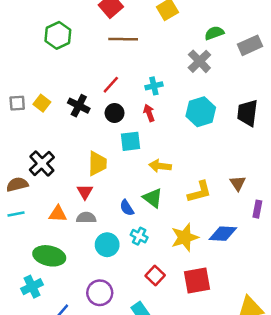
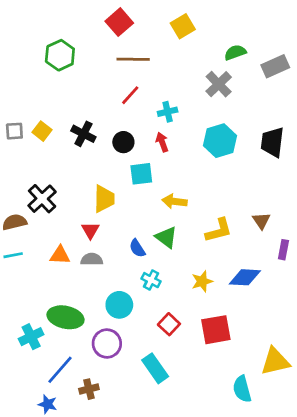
red line: (111, 85) -> (130, 95), moved
yellow star: (185, 237) -> (202, 281), size x0.7
cyan circle: (107, 245) -> (119, 305), moved
green ellipse: (49, 256) -> (65, 317), moved

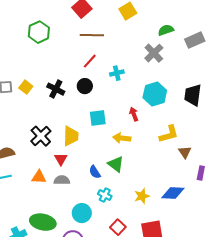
black circle: (123, 142) -> (85, 86), moved
red arrow: (162, 142) -> (134, 114), moved
black cross: (42, 199) -> (41, 136), moved
yellow L-shape: (219, 230) -> (169, 134), moved

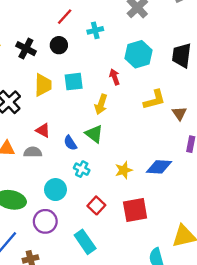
yellow trapezoid: (71, 136) -> (43, 85), moved
yellow arrow: (122, 138) -> (101, 104), turned -78
brown triangle: (185, 152) -> (179, 113), moved
red triangle: (61, 159) -> (43, 130), moved, turned -32

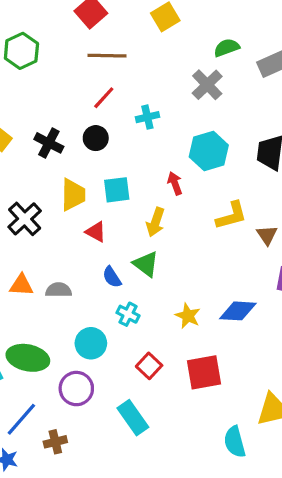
red triangle: (43, 130) -> (96, 232), moved
yellow star: (124, 170) -> (188, 316), turned -30

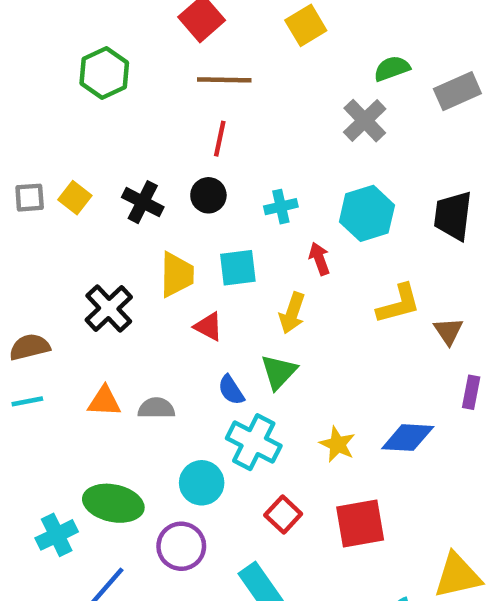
red line: (104, 98) -> (220, 139), turned -30
cyan cross: (147, 117) -> (281, 207), moved
green triangle: (146, 264) -> (279, 372), turned 36
cyan cross: (128, 314) -> (254, 442), size x1.6

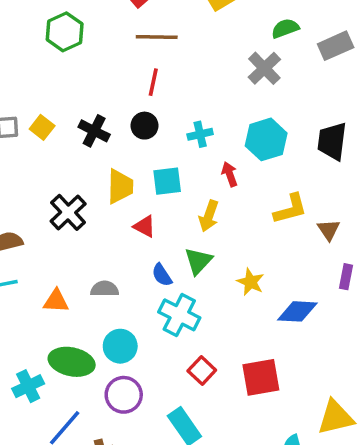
orange triangle: (104, 401) -> (56, 301), moved
yellow star: (337, 444) -> (250, 282), moved
cyan circle: (202, 483) -> (120, 346), moved

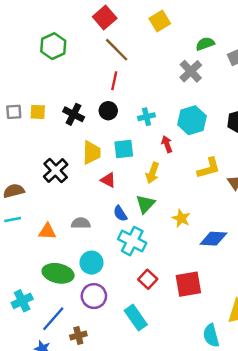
brown line: (157, 37) -> (117, 50), turned 44
yellow square: (42, 127) -> (38, 112), turned -35
cyan cross: (28, 386) -> (22, 301), moved

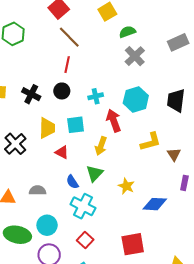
green semicircle: (205, 44) -> (127, 32), moved
red arrow: (167, 144) -> (114, 121), size x1.5
red square: (148, 279) -> (85, 240), moved

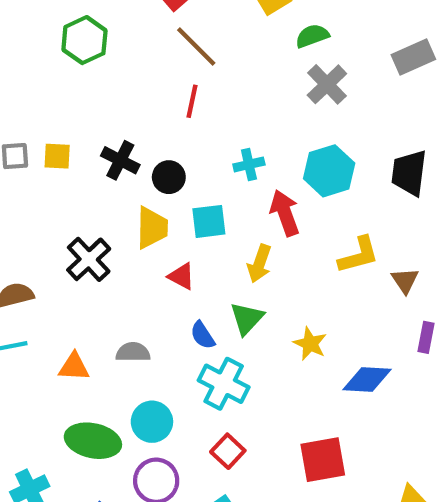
black circle: (62, 91) -> (169, 177), moved

